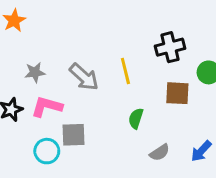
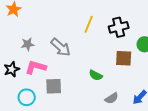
yellow line: (125, 71) -> (89, 24), moved, turned 36
green semicircle: (136, 118) -> (96, 75), turned -80
cyan circle: (47, 151) -> (27, 97), moved

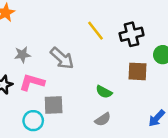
yellow line: (89, 24) -> (96, 31), turned -60
cyan circle: (27, 97) -> (33, 121), moved
gray semicircle: (112, 98) -> (103, 119), moved

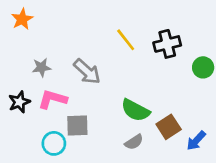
brown square: (138, 71) -> (169, 127), moved, turned -36
green semicircle: (104, 92) -> (135, 110), size x1.5

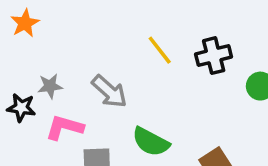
black star: (19, 102) -> (21, 108), moved, turned 30
green semicircle: (135, 110) -> (151, 142), moved

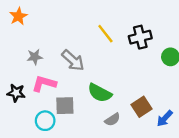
black star: (21, 108) -> (16, 93), moved

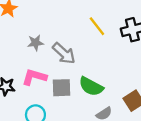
gray star: (35, 57) -> (35, 43), moved
gray square: (65, 106) -> (61, 88), moved

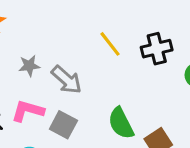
green semicircle: (91, 86) -> (121, 123), moved, turned 35
gray square: (61, 88) -> (63, 125), turned 30

